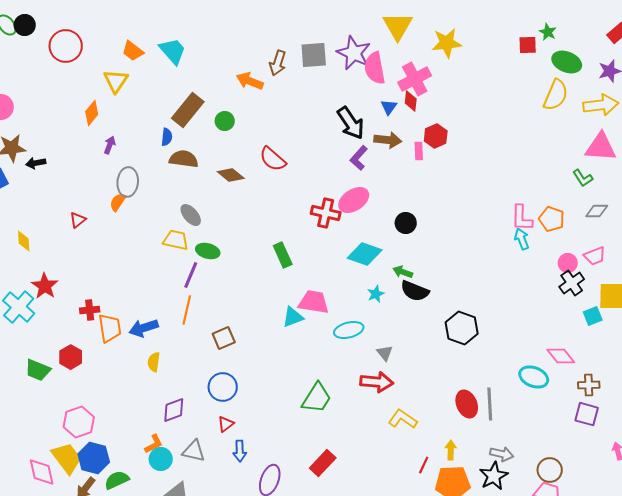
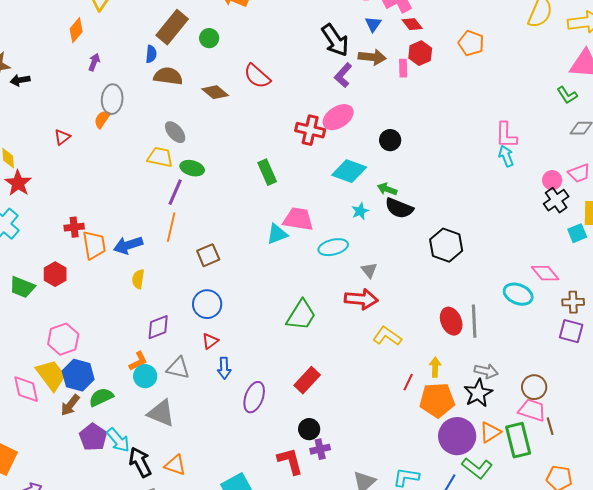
red diamond: (411, 101) -> (412, 24), moved, turned -45
orange pentagon: (552, 219) -> (471, 43), moved
red star: (45, 286) -> (18, 183), moved

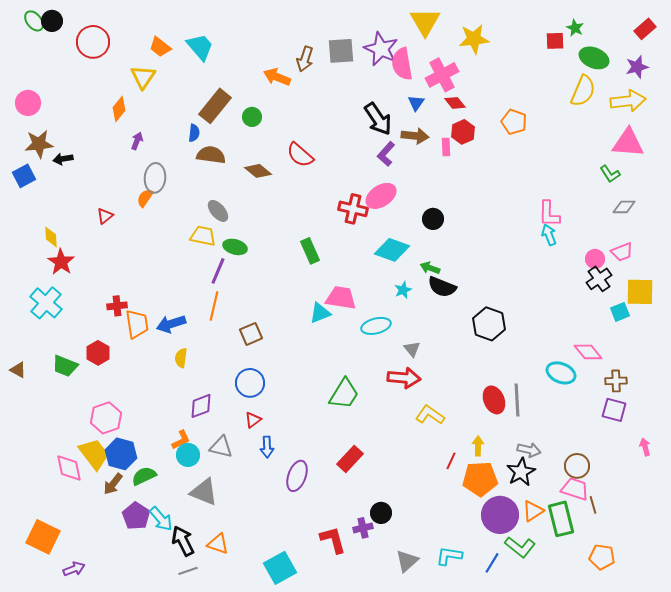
black circle: (309, 429) -> (381, 513), moved

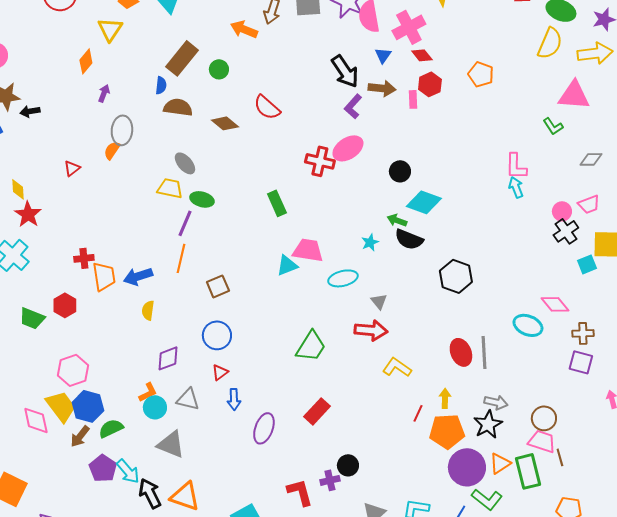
pink triangle: (628, 143) -> (574, 95), moved
green L-shape: (610, 174) -> (553, 126), moved
cyan diamond: (392, 250) -> (424, 202), moved
orange triangle: (218, 544) -> (185, 496), size x1.4

